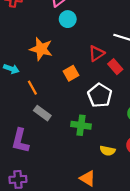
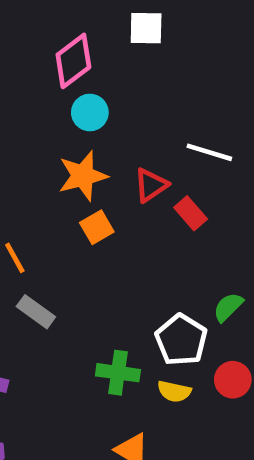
orange star: (41, 49) -> (83, 176), moved, turned -30
white pentagon: (100, 95) -> (181, 340), moved
green cross: (81, 125) -> (118, 373), moved

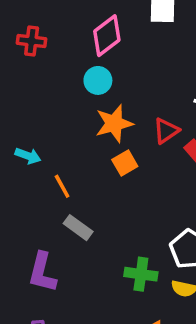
cyan circle: (90, 113) -> (98, 80), moved

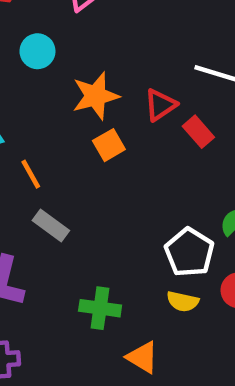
cyan circle: (98, 80) -> (37, 51), moved
green cross: (141, 274) -> (100, 308), moved

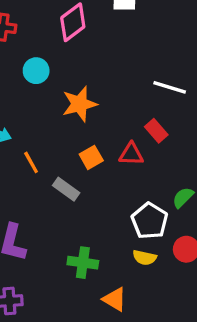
red triangle: (160, 105) -> (131, 154), moved, turned 36
orange square: (109, 145) -> (91, 157), moved
gray rectangle: (51, 225) -> (66, 189), moved

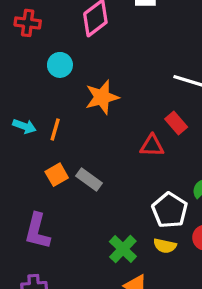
orange square: (91, 157) -> (57, 175), moved
orange line: (31, 162) -> (55, 129), moved, turned 45
green cross: (83, 263) -> (123, 249), moved, turned 36

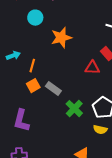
cyan arrow: (24, 126) -> (13, 56), turned -40
orange line: (55, 129) -> (32, 66), moved
green cross: (123, 249) -> (74, 109), moved

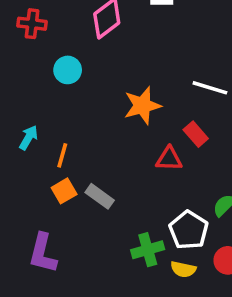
orange star: (61, 38) -> (142, 106), moved
cyan arrow: (13, 56) -> (28, 138), turned -40
green cross: (74, 109) -> (148, 250), moved, turned 30

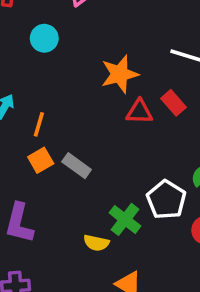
red triangle: (169, 159) -> (139, 112), moved
green cross: (148, 250) -> (125, 219), turned -36
yellow semicircle: (183, 269) -> (96, 243), moved

